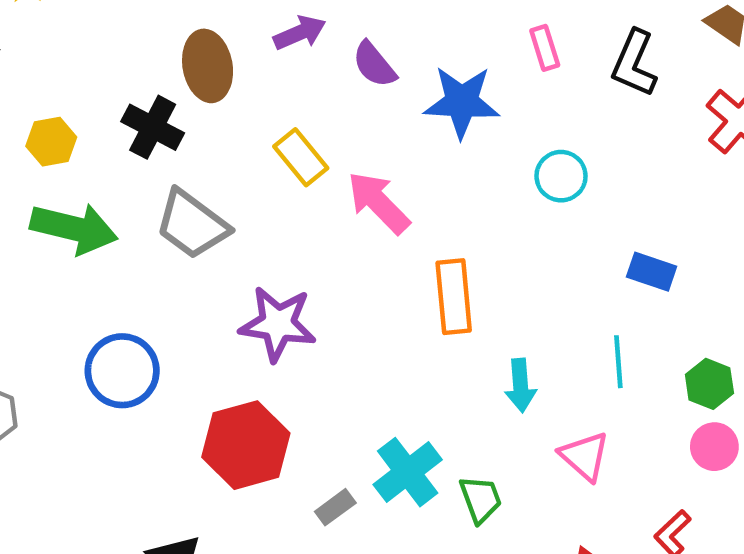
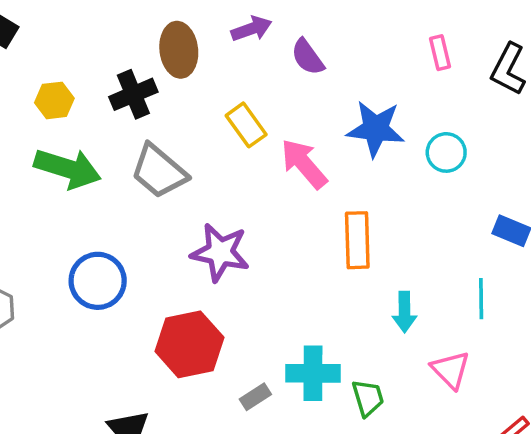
blue star: (462, 102) -> (376, 129), moved
black cross: (153, 127) -> (133, 94), turned 36
cyan cross: (408, 472) -> (313, 373), turned 34

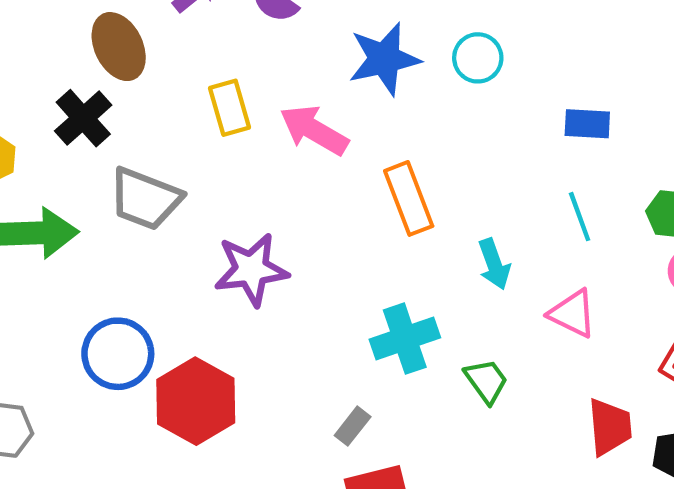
yellow rectangle: (246, 125) -> (230, 108), turned 39
red hexagon: (189, 344) -> (196, 401), moved
cyan cross: (313, 373) -> (405, 339), moved

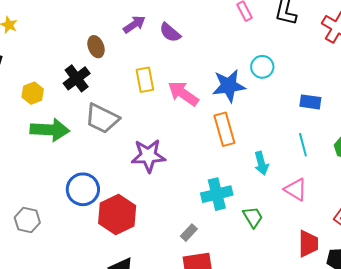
brown ellipse: (119, 47) -> (96, 47), size x0.7
blue star: (384, 59) -> (229, 86), moved

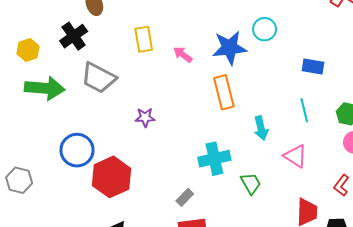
pink arrow: (183, 94) -> (183, 54), size x0.6
purple star: (148, 156) -> (145, 117), size x0.6

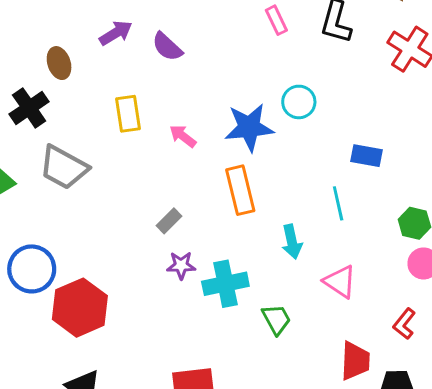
cyan line: (304, 110) -> (338, 203), moved
purple star: (145, 117) -> (181, 265), moved
gray rectangle: (185, 197) -> (169, 221), moved

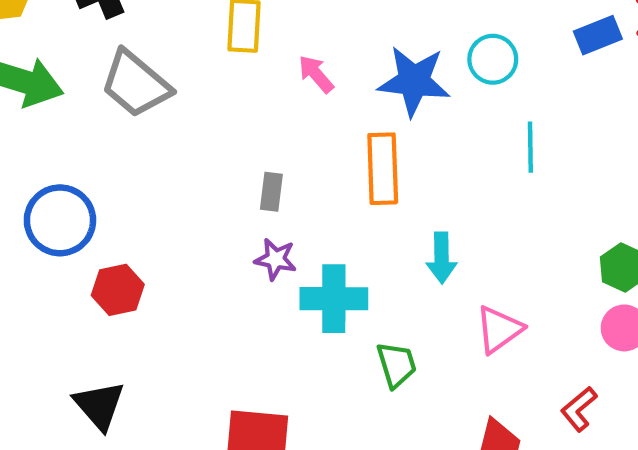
blue rectangle: (367, 156) -> (598, 35), moved, turned -44
cyan line: (338, 203) -> (530, 147), moved
gray rectangle: (169, 221) -> (271, 192), turned -50
pink triangle: (340, 282) -> (499, 329), turned 39
red hexagon: (80, 308) -> (118, 290), size x0.6

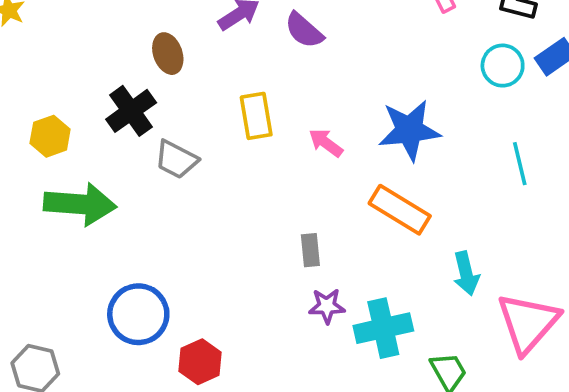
cyan circle: (493, 59) -> (503, 66), moved
gray trapezoid: (136, 84) -> (176, 159), moved, size x0.7
orange rectangle: (383, 169) -> (400, 210), turned -44
pink triangle: (499, 329) -> (528, 323), size x1.5

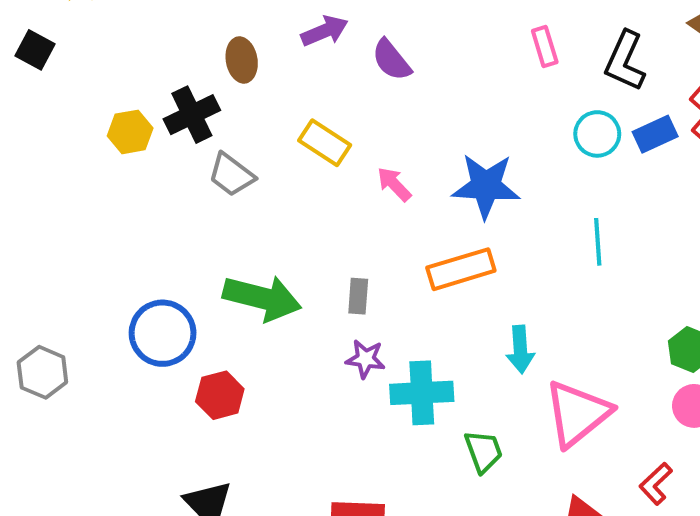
yellow rectangle: (256, 116) -> (325, 143), turned -57
yellow hexagon: (50, 136) -> (130, 132), moved
green arrow: (80, 204) -> (262, 298), moved
orange rectangle: (400, 210) -> (461, 269), turned -58

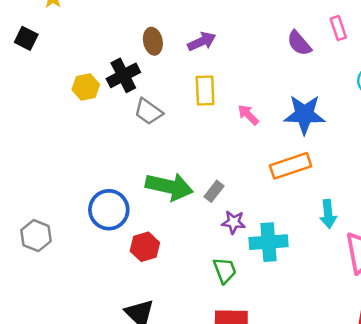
purple arrow: (325, 31) -> (202, 41), moved
purple semicircle: (391, 60) -> (299, 43), moved
yellow rectangle: (325, 143) -> (205, 91), turned 56
gray rectangle: (358, 296) -> (214, 191), moved, turned 35
green trapezoid: (483, 451) -> (225, 270), moved

